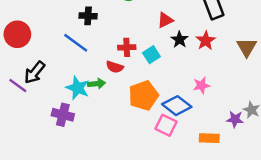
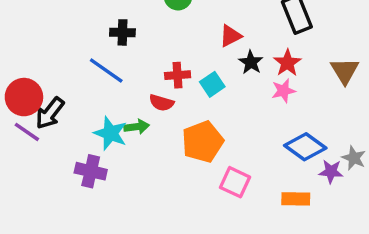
red circle: (17, 34) -> (24, 97), moved
pink star: (201, 85) -> (283, 91), moved
blue diamond: (177, 106) -> (305, 147), moved

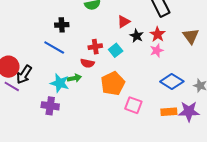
purple star: (331, 172) -> (189, 111), moved, size x1.5

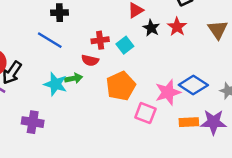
pink star: (157, 50) -> (168, 92), moved, size x1.5
purple cross: (50, 106) -> (33, 122), moved

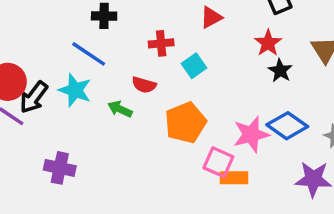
black star: (151, 28) -> (280, 71), moved
red cross: (100, 40) -> (161, 43), moved
green arrow: (74, 78) -> (120, 109), turned -147
cyan star: (55, 84) -> (75, 90), moved
orange rectangle: (189, 122) -> (234, 178), moved

